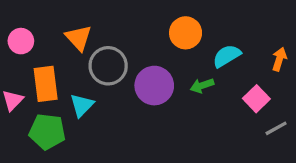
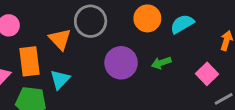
orange triangle: (79, 38) -> (60, 39), moved
cyan semicircle: (227, 56) -> (182, 24), moved
gray circle: (108, 66) -> (91, 21), moved

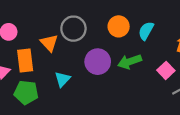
cyan semicircle: (182, 24) -> (146, 31), turned -30
green arrow: (161, 63) -> (130, 62), size x1.5
cyan triangle: (60, 79) -> (62, 79), moved

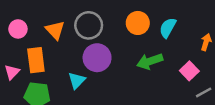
orange triangle: (49, 43) -> (55, 30), moved
purple circle: (98, 62) -> (97, 58), moved

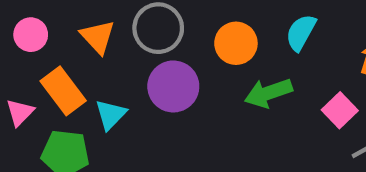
orange circle: (138, 23) -> (236, 43), moved
orange rectangle: (36, 60) -> (63, 91), turned -30
cyan triangle: (77, 80) -> (111, 115), moved

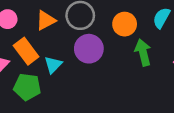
orange triangle: (98, 37) -> (46, 20), turned 45
green arrow: (268, 93) -> (143, 52), turned 95

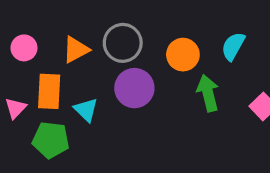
orange rectangle: (26, 51) -> (49, 91), turned 40
cyan triangle: (53, 65) -> (86, 110), turned -30

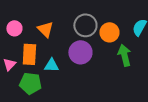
gray circle: (123, 43) -> (85, 25), moved
orange triangle: (76, 50) -> (45, 29), turned -48
cyan triangle: (86, 110) -> (51, 65), turned -42

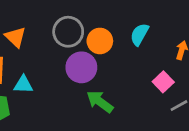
purple circle: (80, 52) -> (81, 67), moved
green arrow: (124, 55) -> (100, 102), moved, turned -40

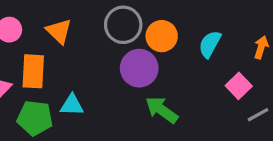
cyan semicircle: (139, 34) -> (210, 44), moved
cyan triangle: (23, 85) -> (72, 105), moved

